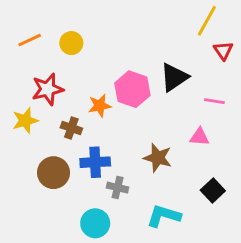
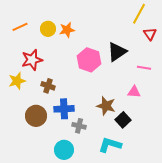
orange star: (100, 106) -> (67, 30), moved
black square: (213, 190) -> (123, 120), moved

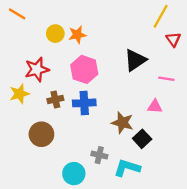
orange line: (20, 27) -> (17, 14), moved, turned 56
pink hexagon: (89, 60) -> (84, 69), moved
brown cross: (48, 86) -> (55, 100), turned -32
blue cross: (64, 109) -> (84, 103), moved
gray cross: (79, 126) -> (99, 155), moved

